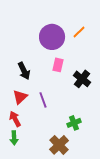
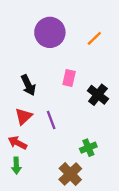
purple circle: (52, 37) -> (50, 32), moved
red arrow: (15, 119) -> (18, 143), turned -35

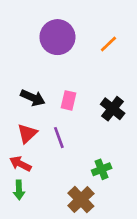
pink rectangle: (69, 78) -> (68, 100), moved
black arrow: (28, 85) -> (33, 98), turned -40

